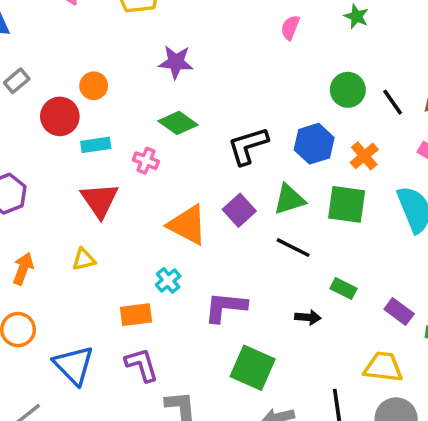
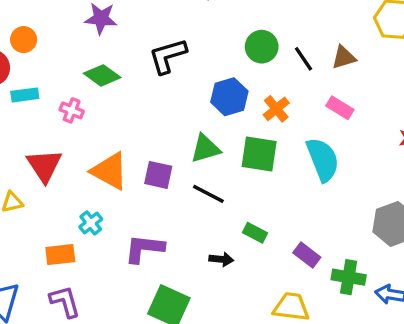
black L-shape: (248, 146) -> (168, 56), moved
red triangle: (100, 200) -> (44, 166), moved
purple square: (239, 210) -> (158, 175), moved, turned -36

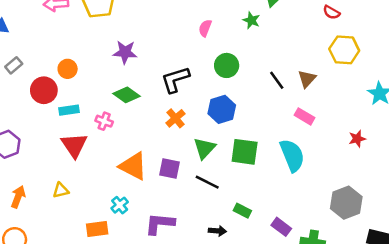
green circle: (262, 47) -> (227, 65), moved
brown triangle: (344, 57) -> (307, 79), turned -30
orange cross: (276, 109) -> (175, 118), moved
green triangle: (205, 148) -> (204, 148), turned -30
red triangle: (44, 166) -> (74, 145), moved

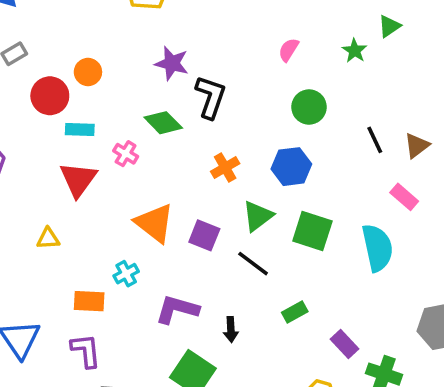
black L-shape: (175, 80) -> (211, 97), moved, turned 116
green rectangle: (242, 211) -> (295, 312), turned -66
black arrow: (217, 231) -> (231, 329), moved, turned 72

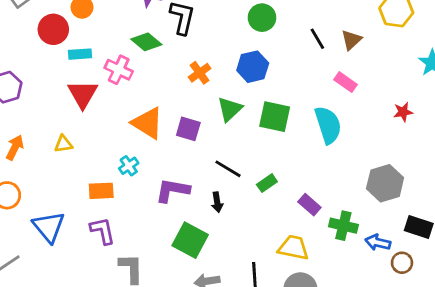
pink cross: (126, 154) -> (119, 70), size x1.4
black line: (253, 264) -> (228, 169), moved

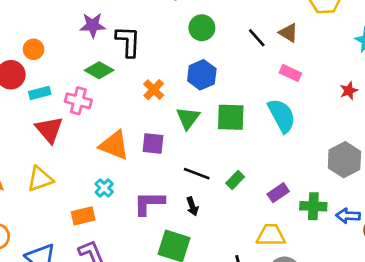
brown triangle: (351, 40) -> (289, 33), turned -35
yellow triangle: (63, 144) -> (40, 179), size x1.5
purple rectangle: (309, 205) -> (278, 193), turned -65

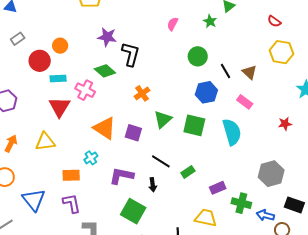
green circle: (202, 28) -> (198, 56), moved
blue hexagon: (202, 75) -> (206, 92), moved

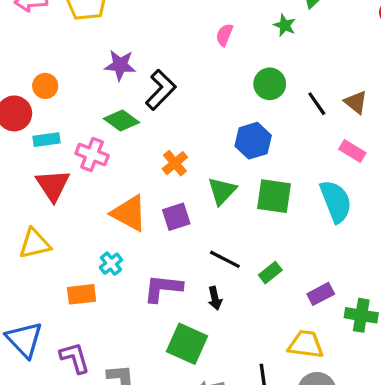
black L-shape: (131, 54) -> (161, 90), turned 35
blue hexagon: (206, 92) -> (253, 141), moved
orange cross: (142, 93) -> (175, 163), moved
purple square: (133, 133) -> (176, 217), turned -30
purple L-shape: (72, 203) -> (75, 358), moved

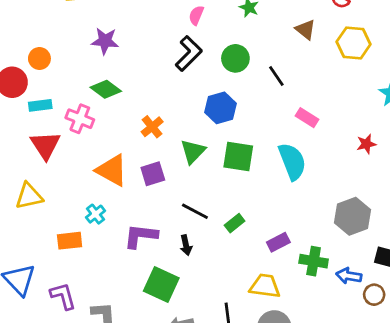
black L-shape: (161, 90) -> (189, 53), moved
brown triangle: (356, 102) -> (305, 30), moved

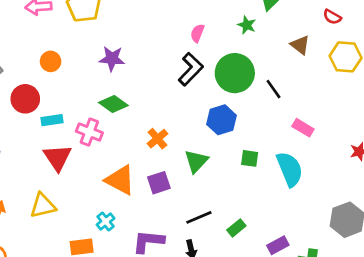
orange circle: (39, 58) -> (51, 61), moved
green circle: (235, 58) -> (235, 73), size x1.5
green square: (238, 156) -> (250, 158), moved, size x0.6
black line: (195, 211) -> (199, 217), turned -50

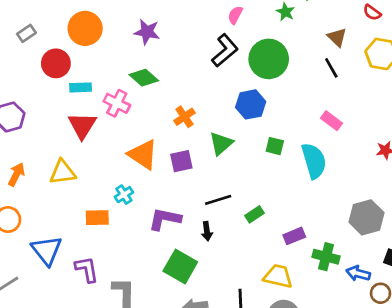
orange circle: (51, 61) -> (85, 28), size x1.6
black line: (274, 89) -> (331, 68), moved

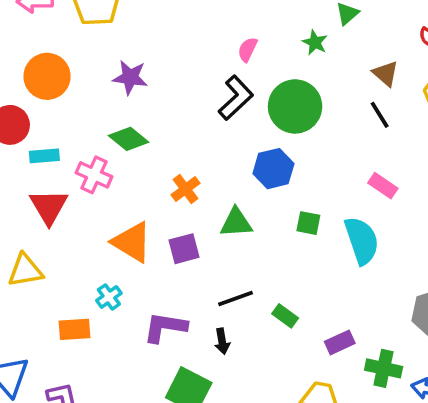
green triangle: (221, 143) -> (236, 223), turned 40
green rectangle: (254, 214) -> (285, 316), turned 72

